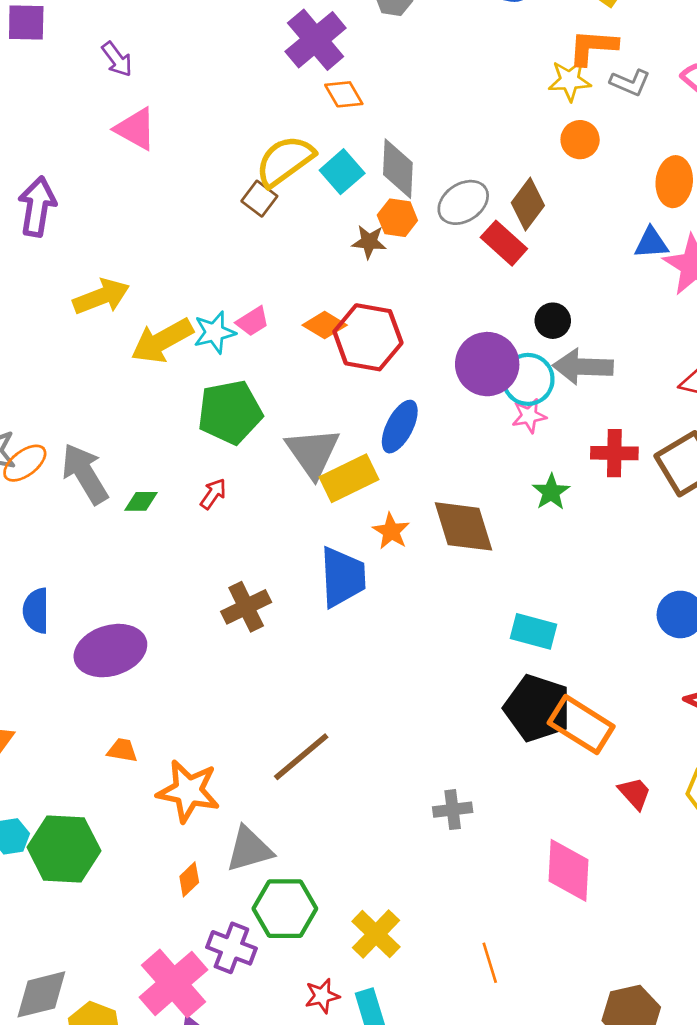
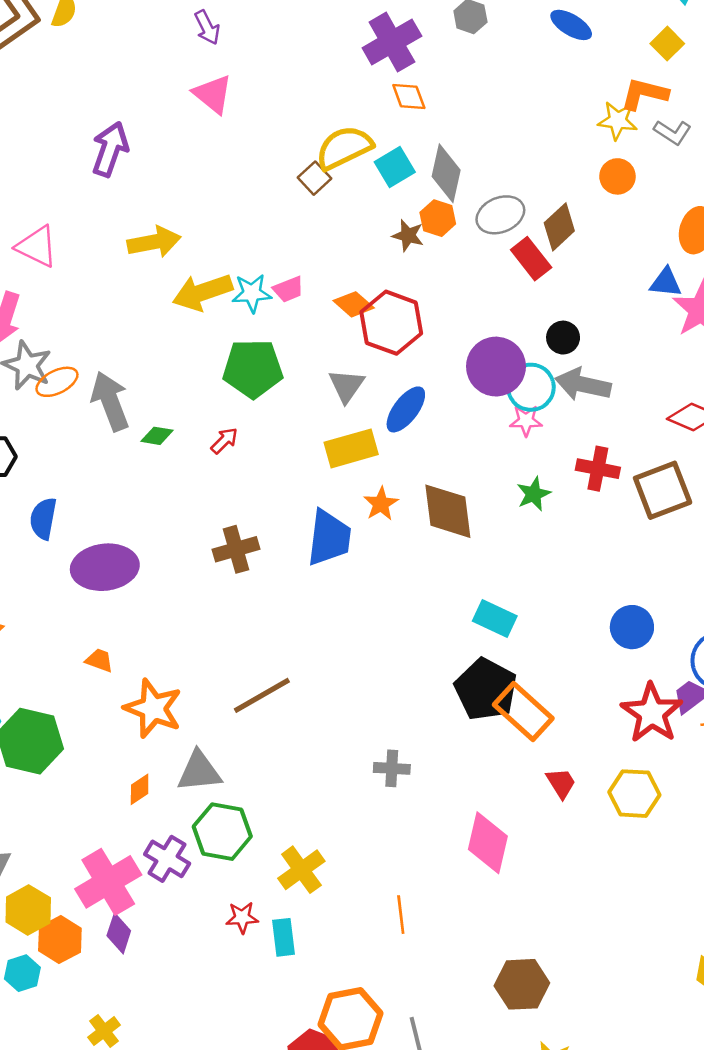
gray triangle: (313, 453) -> (346, 386), moved, size x0.7

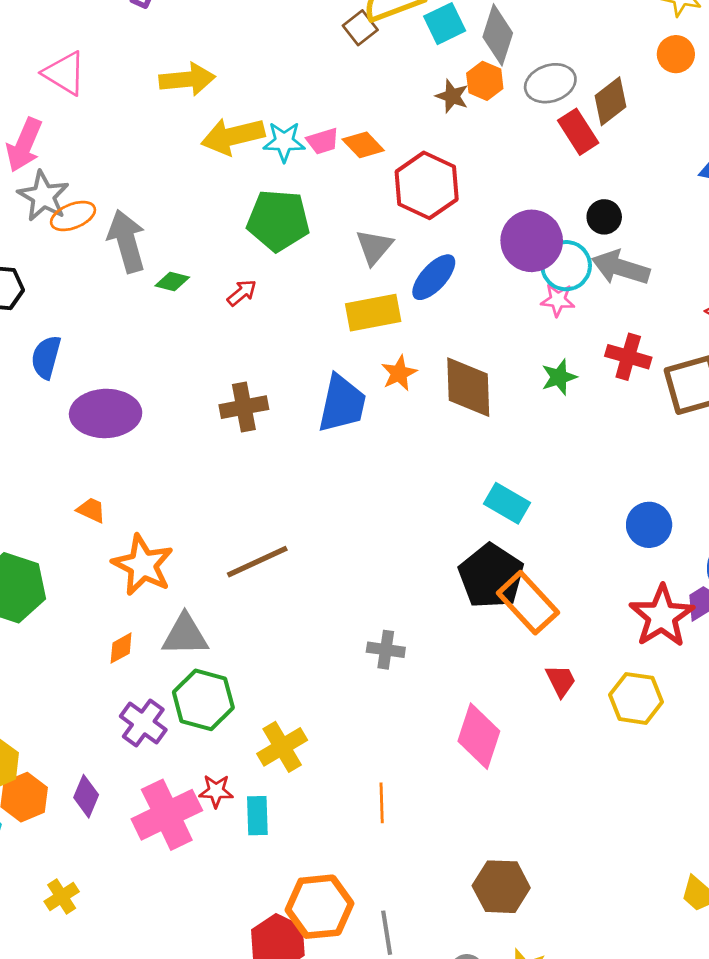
orange diamond: (354, 304) -> (363, 145), moved
pink cross: (108, 882) -> (167, 815), moved

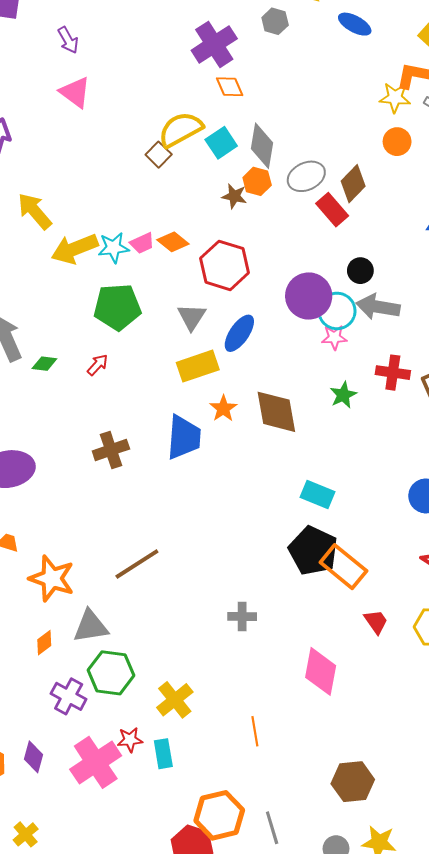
yellow arrow: (187, 79) -> (35, 211), turned -117

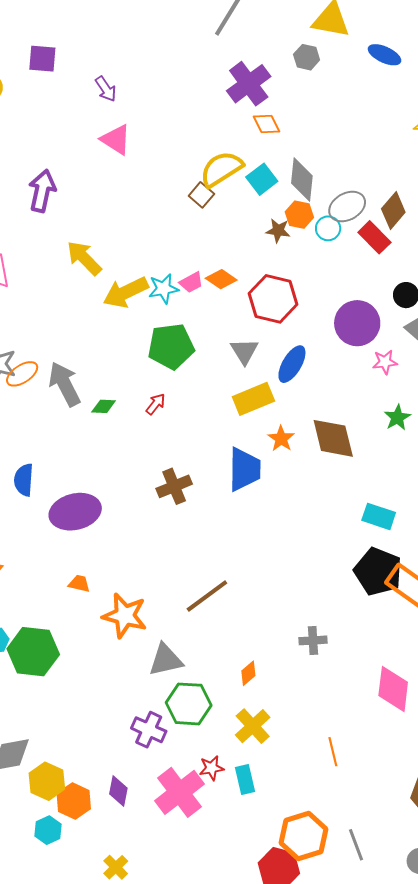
cyan circle: (337, 311) -> (328, 228), moved, size x0.7
orange diamond: (44, 643) -> (248, 673), moved

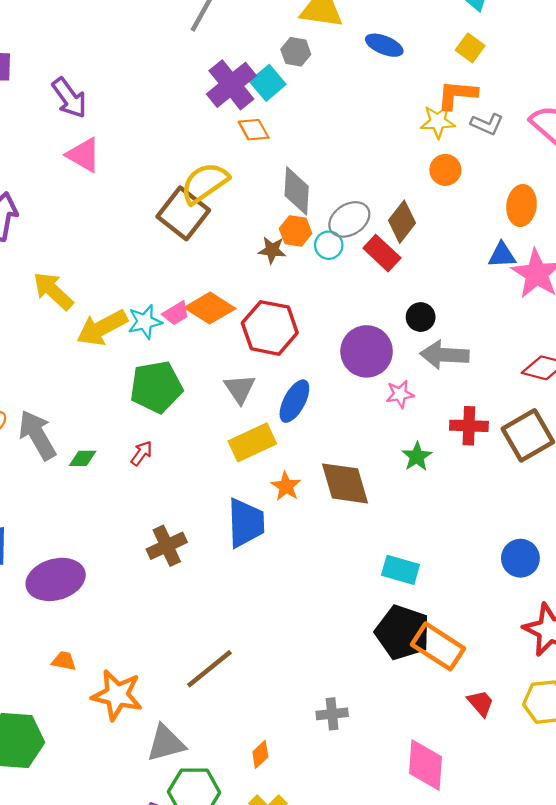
purple arrow: (106, 89) -> (69, 98), size x1.4
cyan square: (262, 179) -> (268, 83), moved
brown square: (201, 195) -> (183, 213), size x1.8
orange diamond: (221, 279) -> (210, 308), size x1.4

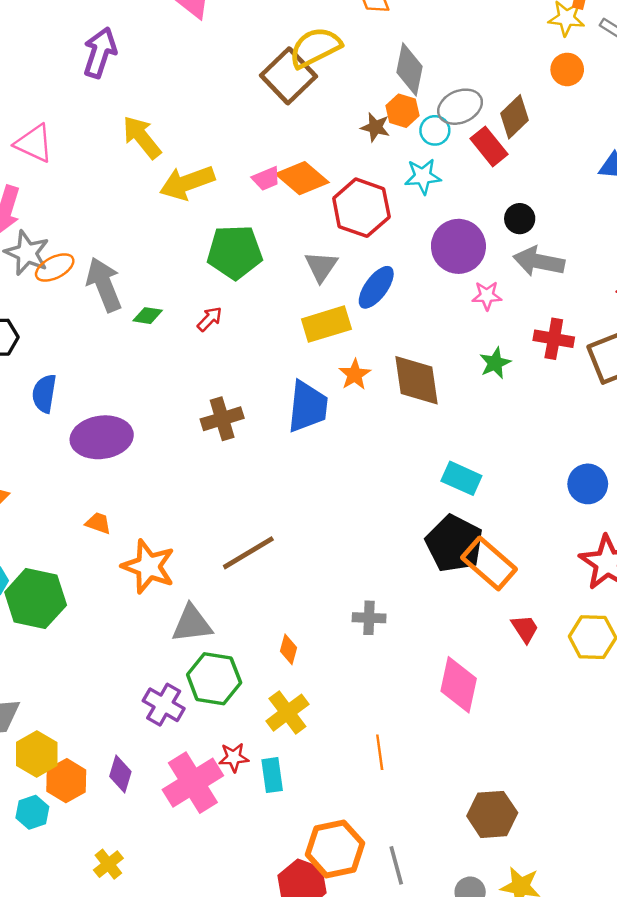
cyan star: (145, 322) -> (423, 176), moved
orange diamond: (260, 754) -> (288, 649), turned -40

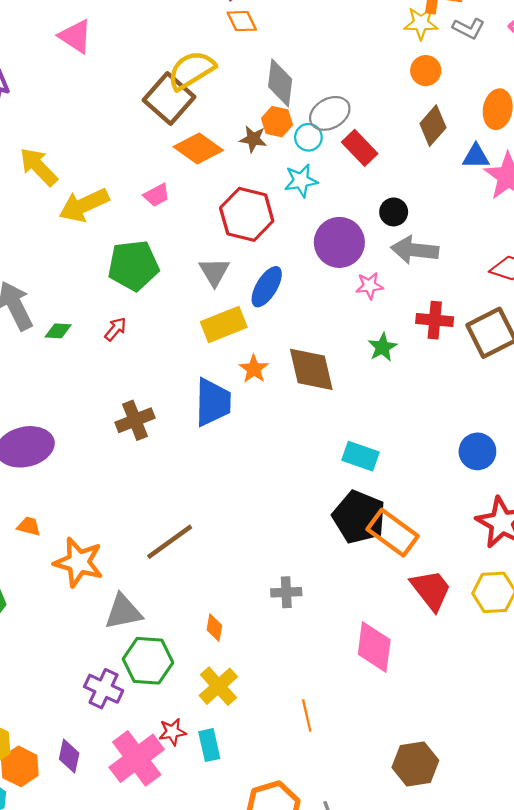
brown diamond: (514, 117) -> (433, 126), moved
orange diamond: (302, 178) -> (198, 148), moved
red trapezoid: (525, 629) -> (431, 590), size x1.6

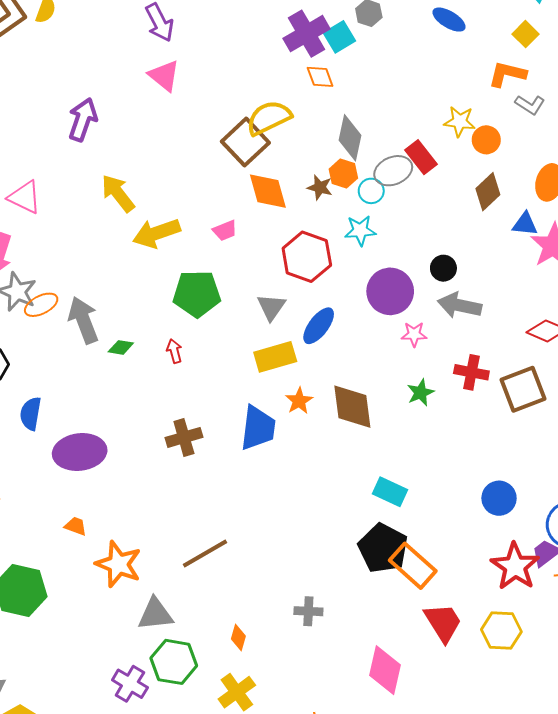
yellow star: (421, 23) -> (460, 122), moved
orange diamond: (198, 148) -> (268, 191), turned 33
red rectangle: (360, 148) -> (421, 157), moved
red arrow: (115, 329) -> (174, 351), turned -60

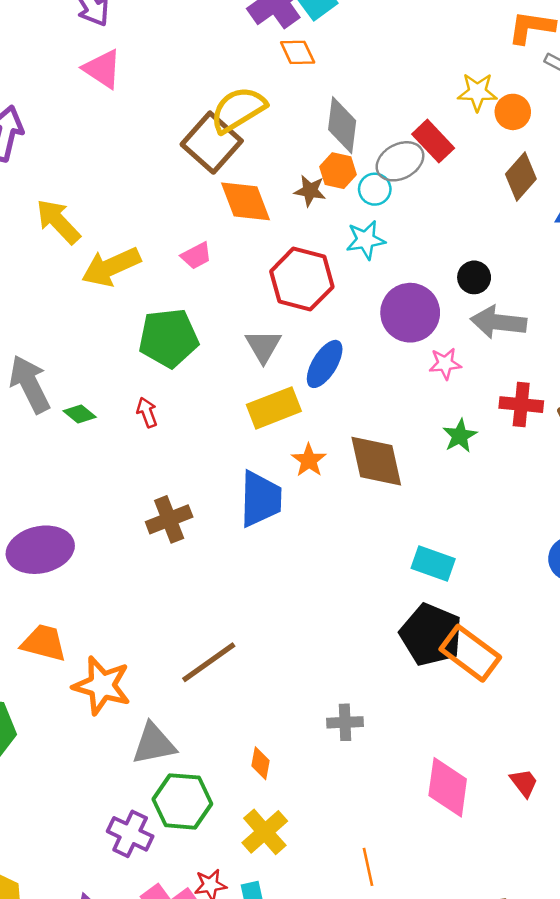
green diamond: (121, 347) -> (80, 414), turned 35
orange trapezoid: (76, 526) -> (44, 643), size x1.6
red trapezoid: (443, 622) -> (524, 783), moved, size x0.6

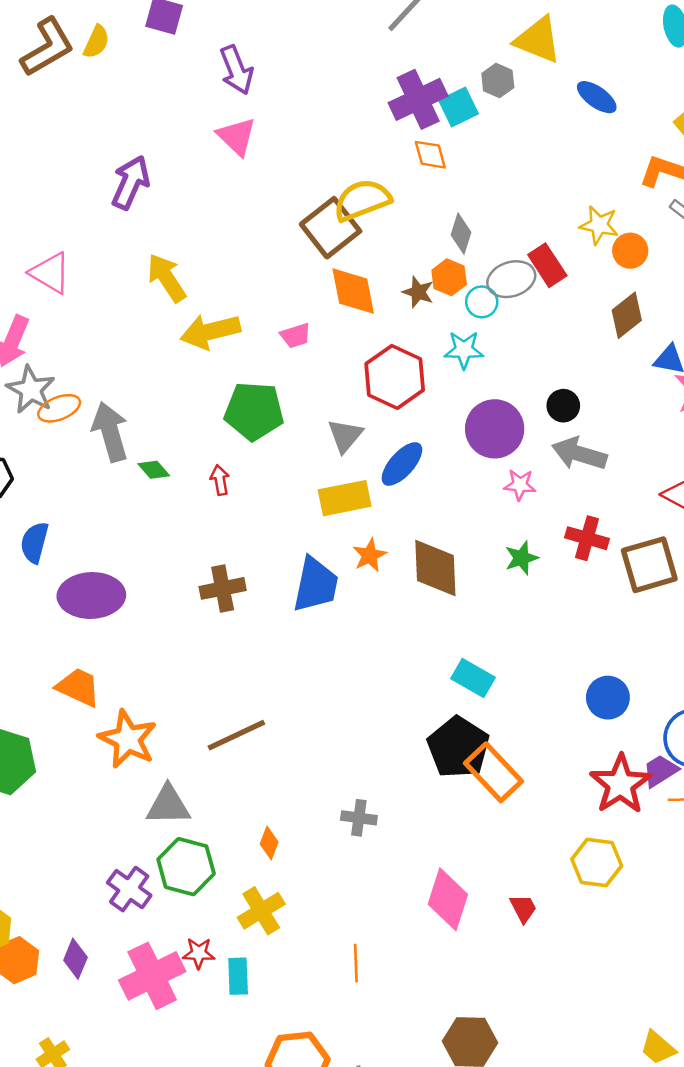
gray diamond: (342, 125) -> (461, 234), size x0.7

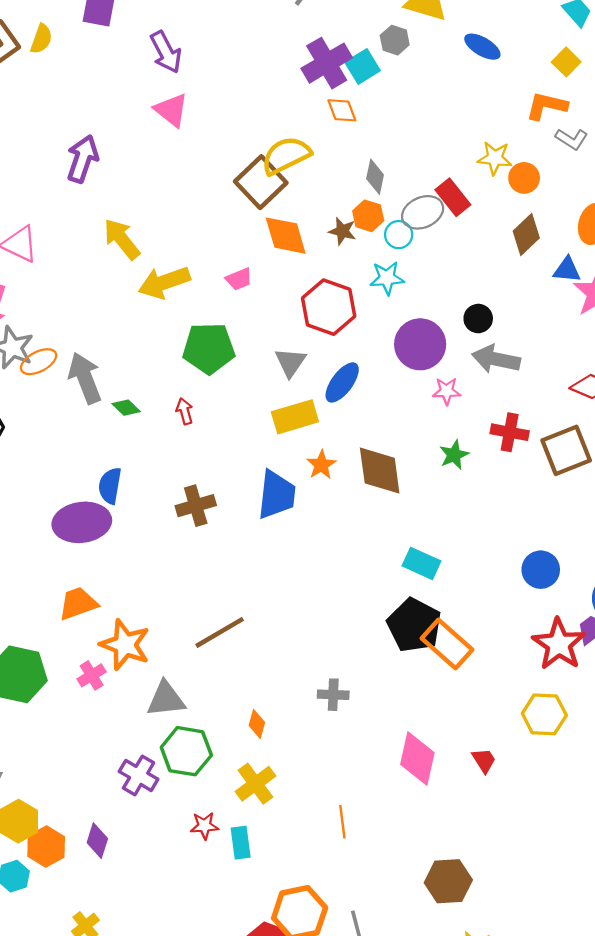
blue semicircle: (34, 542) -> (110, 486), moved
orange trapezoid: (78, 687) -> (78, 603), turned -39
pink cross: (152, 976) -> (92, 675), moved, size x0.5

